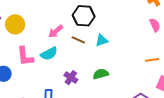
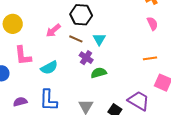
cyan triangle: (102, 40) -> (99, 39), turned -40
cyan semicircle: (49, 54) -> (49, 68), moved
purple cross: (71, 78) -> (86, 58), moved

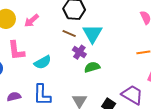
pink arrow: (53, 30) -> (31, 21), moved
cyan triangle: (99, 39) -> (92, 34), size x1.5

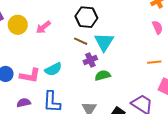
pink L-shape: (16, 51) -> (30, 76), moved, turned -75
purple cross: (79, 52) -> (90, 60), turned 32

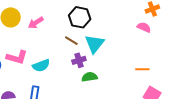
pink semicircle: (157, 27) -> (144, 27), moved, turned -48
pink L-shape: (30, 76) -> (17, 57), moved

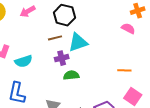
pink arrow: (36, 23) -> (28, 11), moved
brown line: (71, 41) -> (55, 38), turned -48
cyan triangle: (94, 44) -> (78, 42), turned 30

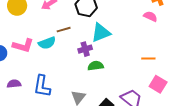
brown line: (55, 38) -> (64, 30), moved
cyan semicircle: (24, 61) -> (47, 43), moved

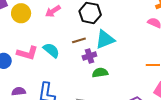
brown line: (64, 30) -> (79, 40), moved
cyan semicircle: (47, 43) -> (51, 50), turned -120

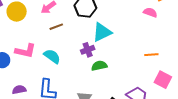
brown line: (79, 40) -> (56, 27), moved
cyan semicircle: (51, 50) -> (52, 56), moved

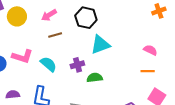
pink semicircle: (150, 12) -> (150, 50), moved
purple cross: (88, 50) -> (77, 65), moved

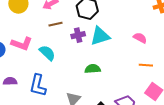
pink semicircle: (150, 50) -> (140, 38), moved
purple cross: (77, 65) -> (78, 35), moved

